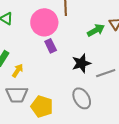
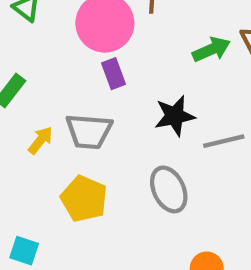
yellow arrow: (18, 71) -> (40, 140), moved
gray trapezoid: (17, 95) -> (89, 131), moved

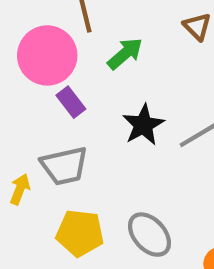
green arrow: (211, 49) -> (125, 54), moved
gray ellipse: (169, 189) -> (149, 235), moved

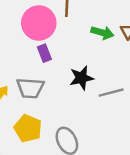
green arrow: (125, 54) -> (102, 33), moved, turned 40

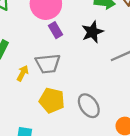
black star: (81, 78) -> (92, 32), moved

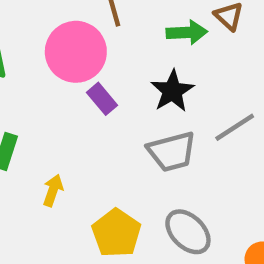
gray trapezoid: (48, 64) -> (172, 152), moved
yellow pentagon: (52, 100) -> (116, 233), turned 30

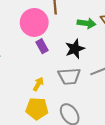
yellow arrow: (53, 190) -> (38, 84), moved
yellow pentagon: (116, 233) -> (37, 109), turned 30

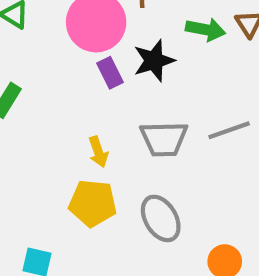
black star: (75, 49) -> (154, 61), moved
yellow arrow: (38, 84) -> (98, 152), turned 128

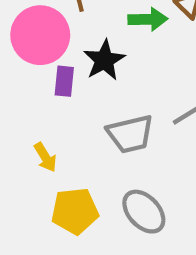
purple rectangle: (110, 73) -> (64, 81), turned 44
yellow arrow: (98, 152) -> (45, 157), moved

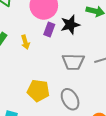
yellow arrow: (45, 157) -> (25, 42), moved

